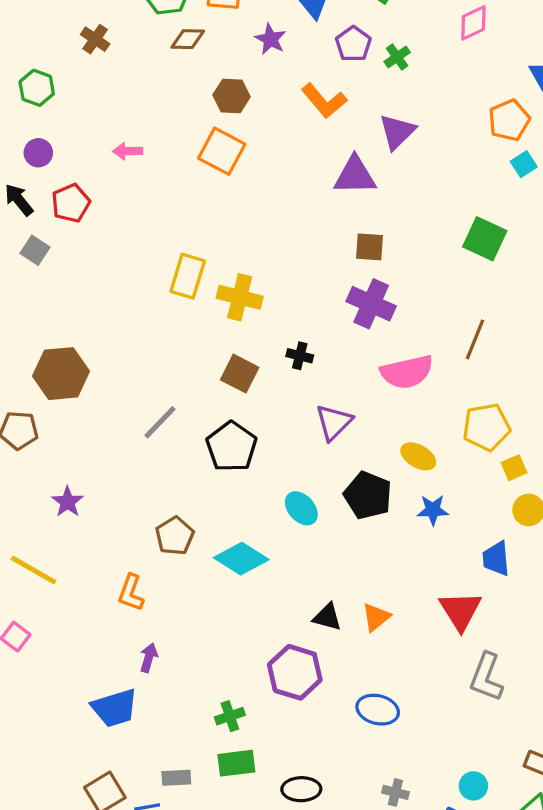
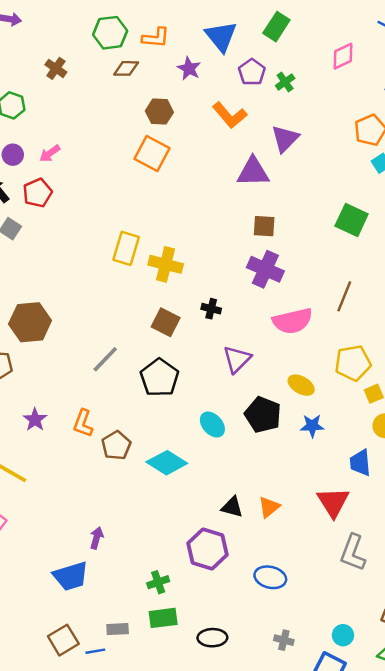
pink arrow: (128, 151) -> (50, 153), moved, turned -35
orange L-shape: (131, 593) -> (83, 423), moved

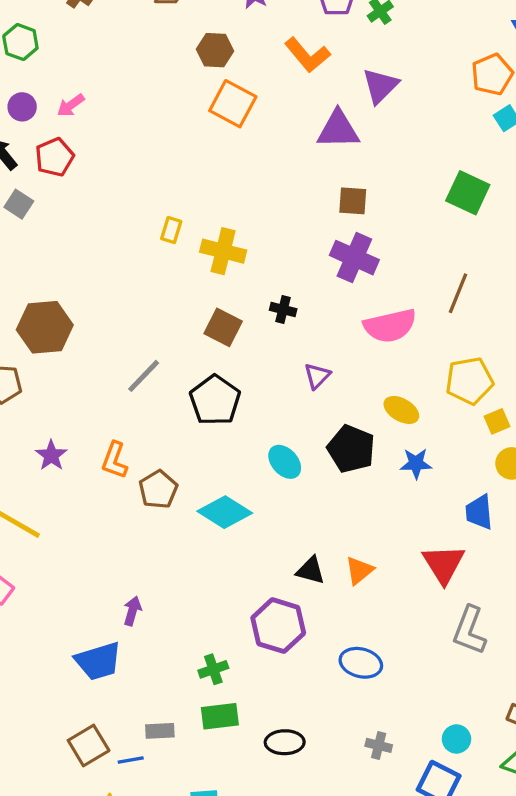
orange square: (152, 153) -> (233, 104), moved
yellow rectangle: (126, 248) -> (171, 230), size x0.6
purple triangle: (237, 359) -> (317, 376), size x0.7

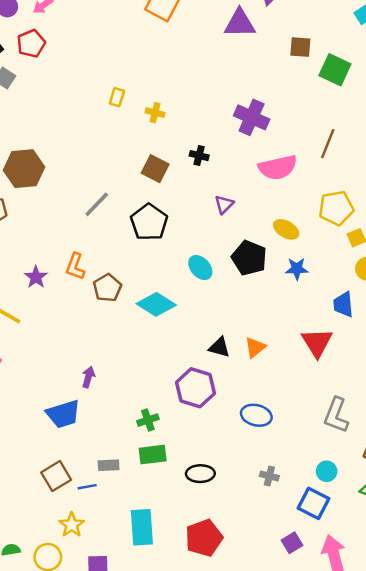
brown square: (353, 201) -> (300, 47), moved
yellow cross: (223, 251) -> (155, 113), size x0.6
purple star: (51, 455) -> (36, 277), moved
gray L-shape: (469, 630) -> (336, 415), moved

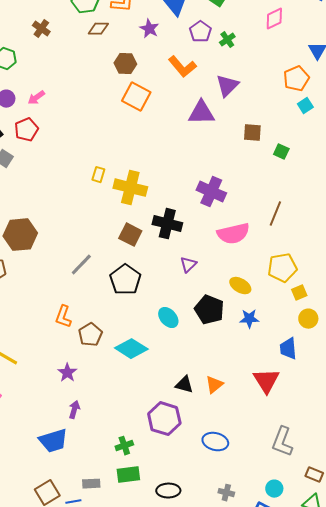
green square: (335, 70) -> (281, 152), size x0.6
yellow cross: (155, 113) -> (130, 188), size x2.0
black cross: (199, 156) -> (167, 224), size x1.8
purple star: (36, 277) -> (67, 373), moved

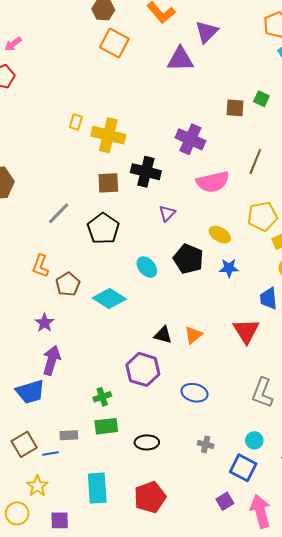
brown square: (252, 133) -> (235, 108), moved
brown square: (130, 235) -> (108, 183), turned -30
purple arrow: (74, 410) -> (52, 360), size x1.6

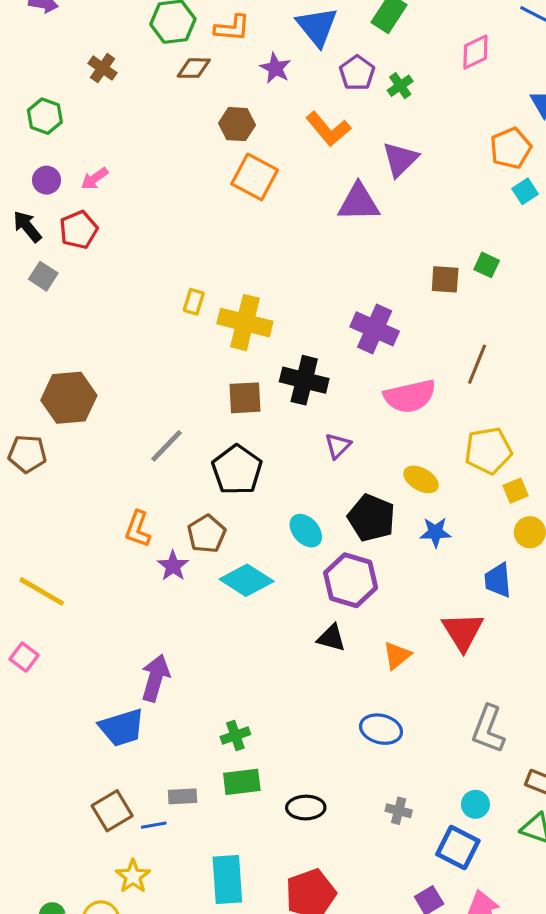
brown pentagon: (68, 284) -> (207, 534), moved
purple star: (44, 323) -> (173, 566), moved
orange triangle: (193, 335) -> (397, 655), moved
purple hexagon: (143, 369) -> (351, 580), moved

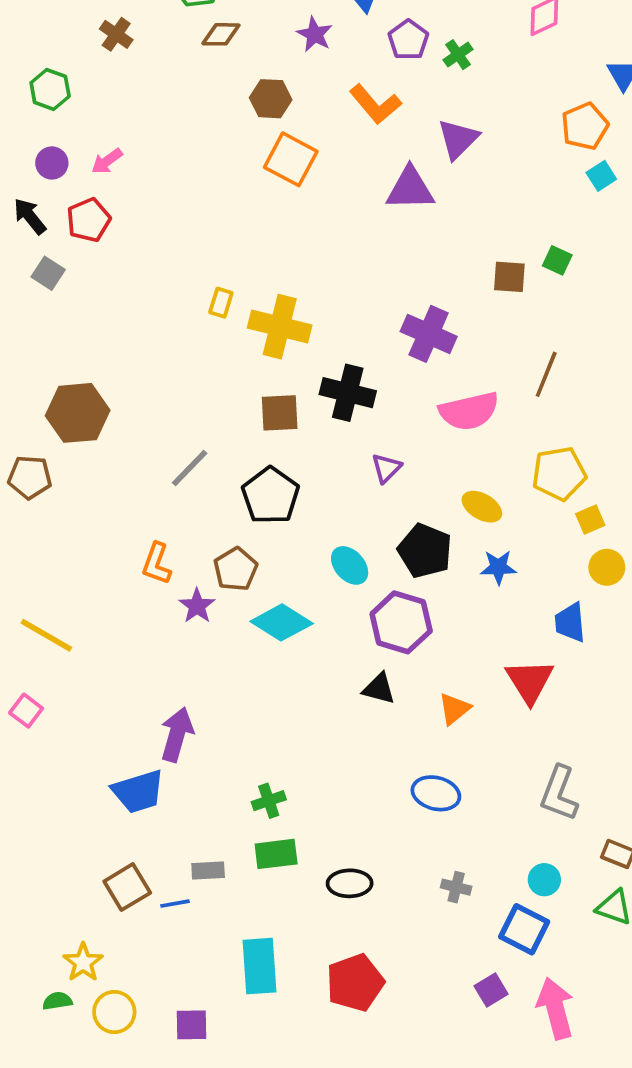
yellow star: (133, 876) -> (83, 962), moved

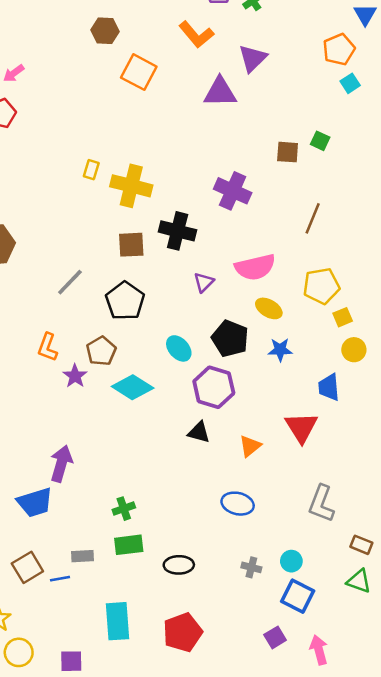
brown hexagon: (271, 99) -> (105, 31), moved
pink semicircle: (469, 411) -> (255, 267), moved
cyan circle: (544, 880) -> (291, 561), moved
pink arrow: (555, 1008) -> (319, 650), size x0.7

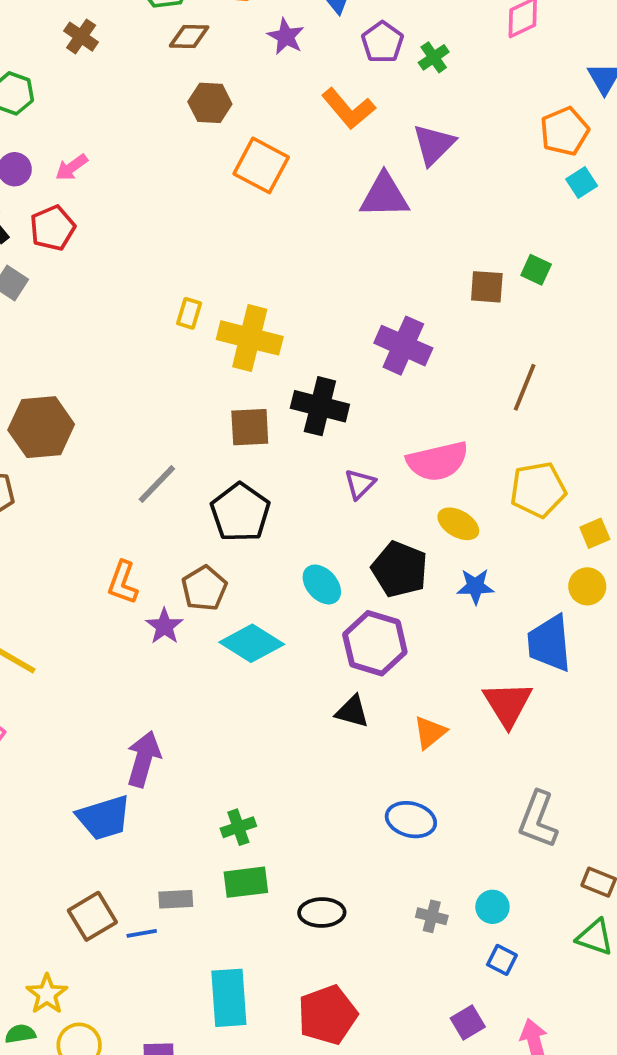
yellow square: (343, 317) -> (595, 533), moved
blue trapezoid: (329, 387) -> (549, 643), size x1.4
blue square: (298, 596) -> (502, 960), size x0.6

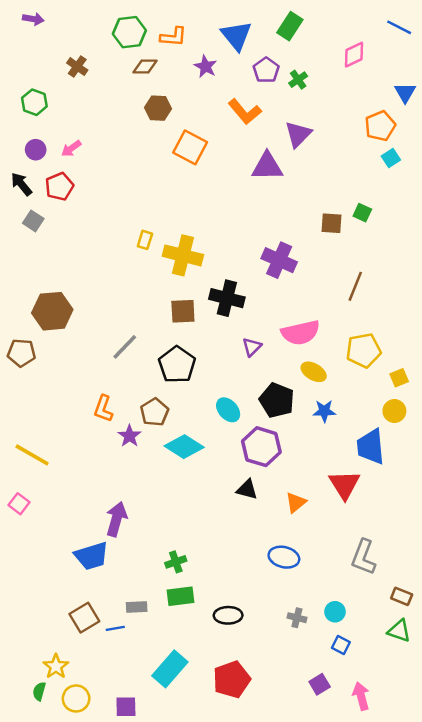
cyan rectangle: (229, 998) -> (170, 669), turned 45
green semicircle: (20, 1034) -> (39, 691), turned -66

